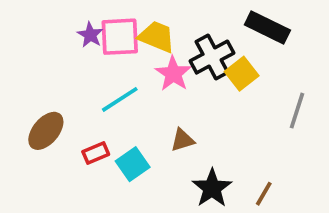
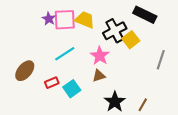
pink star: (173, 74) -> (100, 56), moved

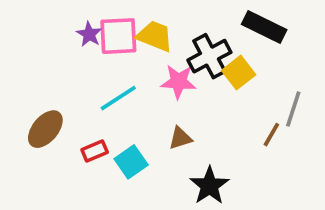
pink star: (100, 56) -> (178, 82), moved, turned -30
brown line: (143, 105) -> (271, 135), moved

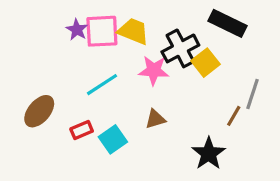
black star: (209, 186) -> (209, 154), moved

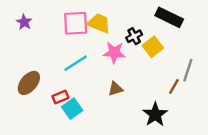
purple star: (77, 30) -> (24, 22), moved
black cross: (180, 48) -> (134, 36), size x0.6
cyan square: (113, 139) -> (72, 109), moved

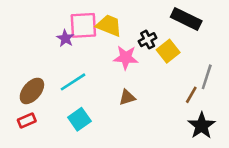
purple star: (24, 22) -> (65, 38), moved
cyan line: (76, 63) -> (73, 82), moved
red rectangle: (60, 97) -> (27, 121), moved
black star: (155, 115) -> (202, 126), moved

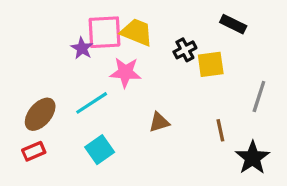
black rectangle: (186, 19) -> (233, 24), size x0.7
yellow square: (168, 51) -> (211, 64), turned 30
pink star: (126, 58) -> (125, 72), moved
brown line: (191, 95) -> (220, 130), moved, turned -42

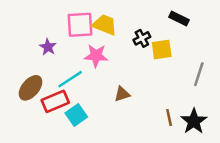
purple star: (82, 48) -> (48, 47), moved
brown line: (220, 130) -> (169, 118), moved
red rectangle: (34, 151) -> (55, 101), moved, size x1.5

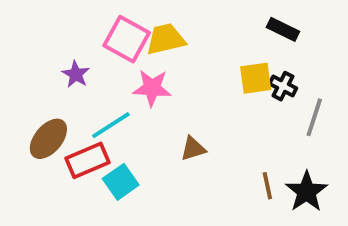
pink square: (80, 25) -> (127, 39), turned 32
yellow trapezoid: (105, 25) -> (166, 39), turned -35
black cross: (142, 38) -> (283, 86), moved, turned -35

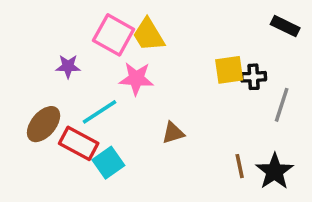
black rectangle: (283, 29) -> (285, 26), moved
yellow trapezoid: (166, 39) -> (149, 35), turned -108
purple star: (76, 74) -> (68, 66), turned -30
black cross: (283, 86) -> (254, 77), turned -30
red rectangle: (87, 160) -> (79, 143), turned 51

